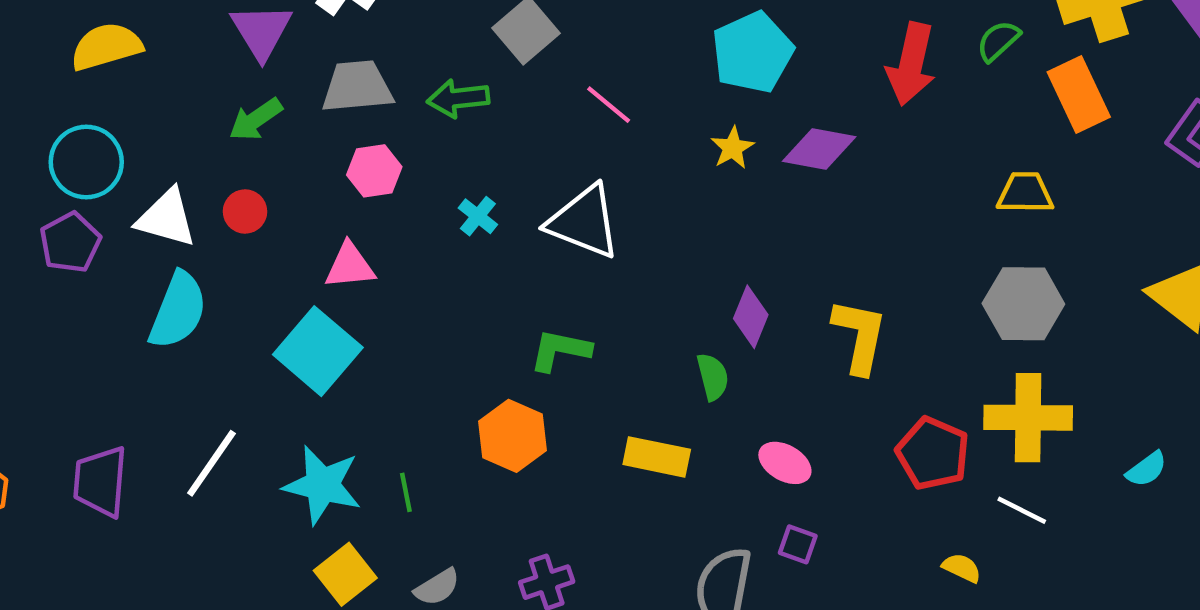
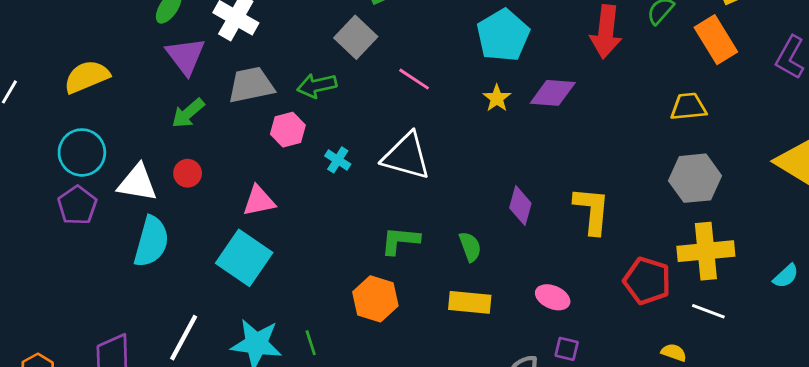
pink hexagon: (374, 171) -> (288, 130), moved
green semicircle: (713, 377) -> (470, 247), moved

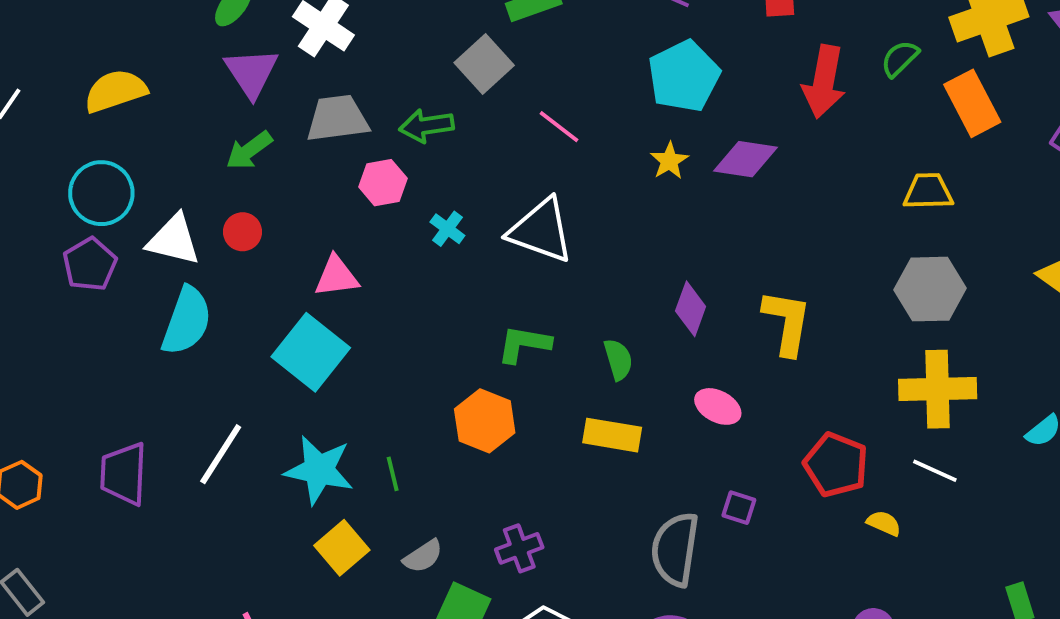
red pentagon: (647, 281) -> (836, 465), moved
pink ellipse: (553, 297) -> (718, 406), moved

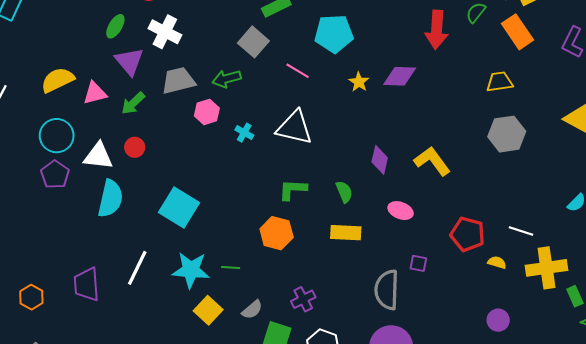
cyan pentagon: (684, 76) -> (334, 34), moved, turned 30
pink triangle: (336, 276) -> (95, 93), moved
yellow L-shape: (787, 322) -> (432, 161), turned -39
yellow cross: (938, 389) -> (547, 268), moved
green line: (393, 474) -> (231, 267), turned -66

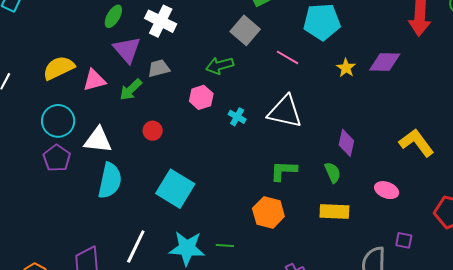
gray trapezoid: (178, 81) -> (159, 68), moved, size x0.7
red circle: (135, 147) -> (153, 131), moved
purple diamond: (380, 160) -> (346, 143), moved

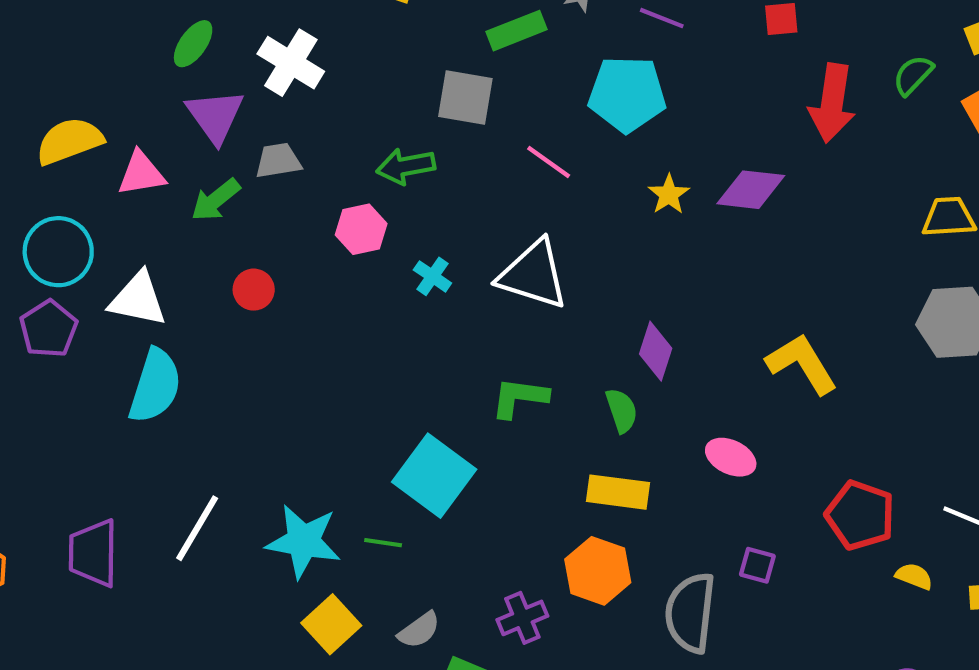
gray square: (245, 30) -> (465, 98), turned -36
cyan square: (175, 189) -> (434, 476), moved
orange hexagon: (268, 212) -> (598, 571), moved

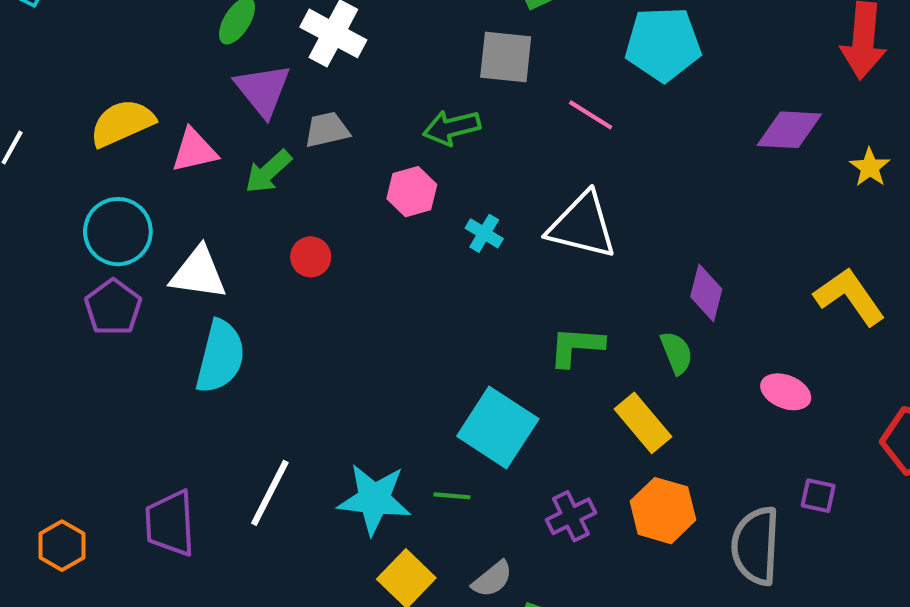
yellow star: (669, 194) -> (870, 167), moved
yellow rectangle: (618, 492) -> (643, 423), moved, turned 46
purple cross: (522, 618) -> (571, 516), moved

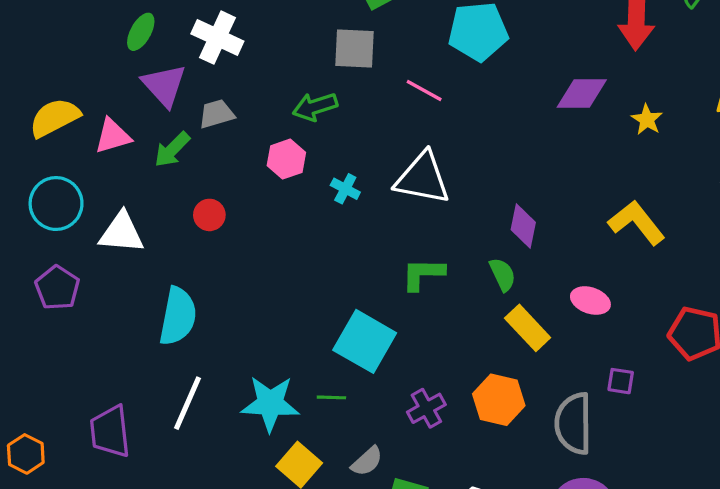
purple pentagon: (113, 307) -> (57, 288), moved
cyan semicircle: (220, 357) -> (178, 316), moved
yellow rectangle: (643, 423) -> (528, 328), moved

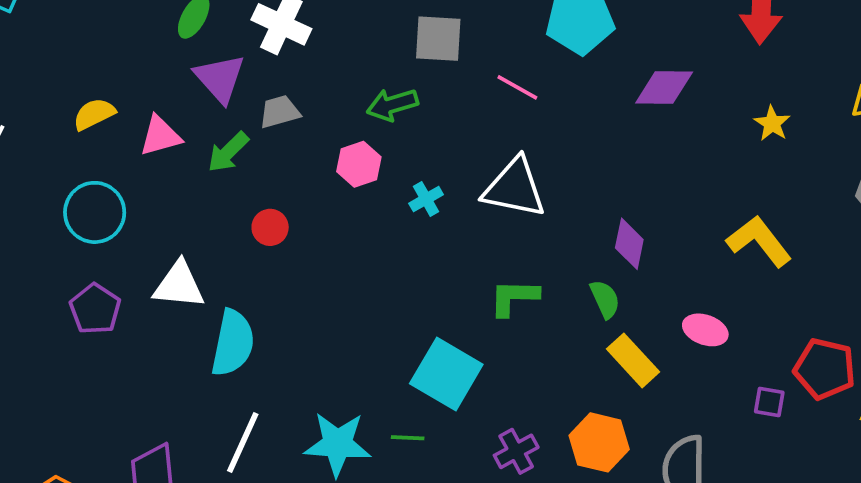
purple diamond: (582, 94) -> (664, 88), moved
yellow semicircle: (55, 118) -> (94, 114), size x0.7
cyan cross: (345, 189) -> (426, 199), turned 32
white triangle: (121, 233) -> (179, 285), moved
purple square: (621, 381) -> (769, 402), moved

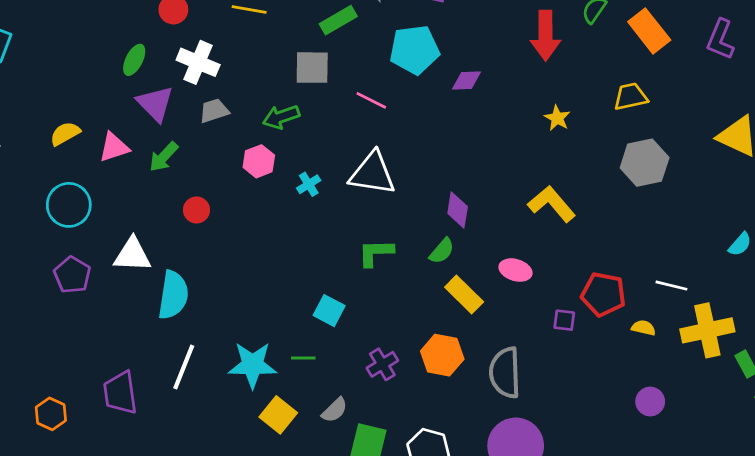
purple diamond: (664, 88) -> (467, 81), moved, size x0.7
gray trapezoid: (279, 112) -> (214, 111), moved
green semicircle: (605, 299) -> (442, 251), turned 68
cyan square: (446, 374) -> (329, 311), size x0.6

